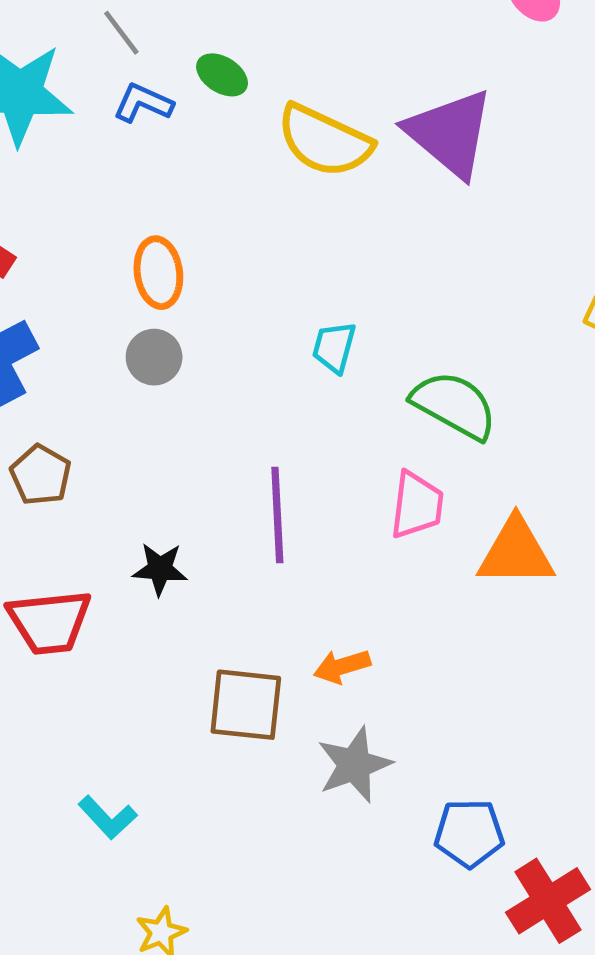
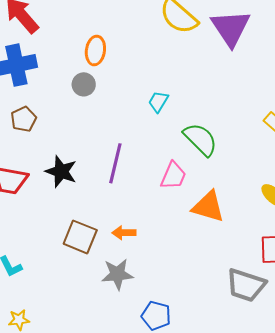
black star: (160, 569) -> (61, 172), size x1.4

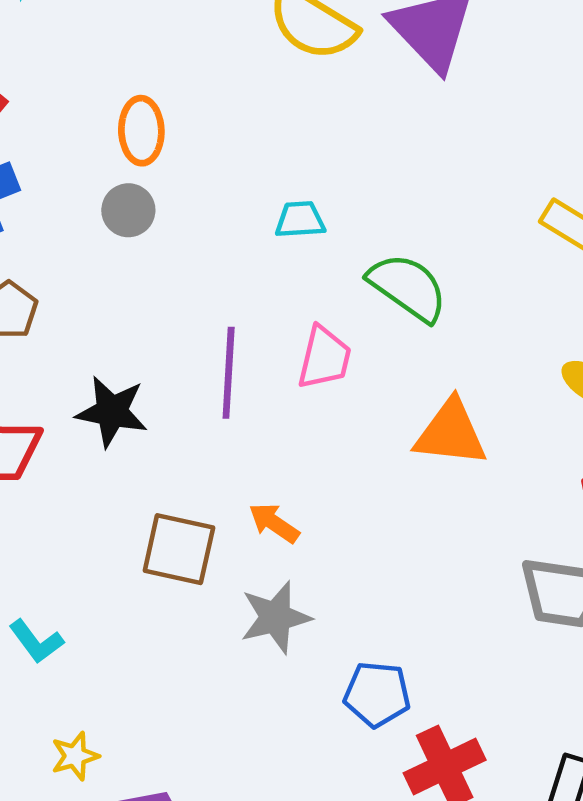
cyan trapezoid: (158, 102) -> (300, 220), turned 65
pink trapezoid: (173, 176) -> (324, 358), moved
orange arrow: (124, 233) -> (274, 523), turned 45

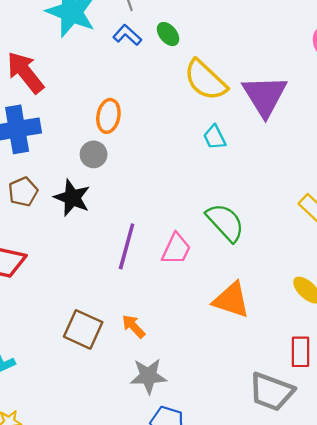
cyan trapezoid: (300, 220) -> (215, 137), moved, turned -125
black star: (112, 412) -> (72, 198), moved
gray star: (276, 617) -> (148, 376), moved

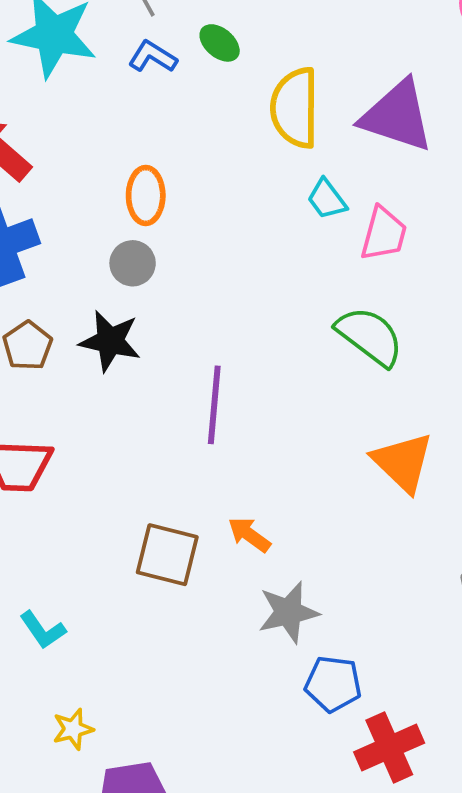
yellow semicircle: (205, 80) -> (295, 108), turned 57
purple triangle: (265, 96) -> (397, 116), turned -30
pink trapezoid: (176, 249) -> (384, 234), moved
orange triangle: (231, 300) -> (403, 462), turned 36

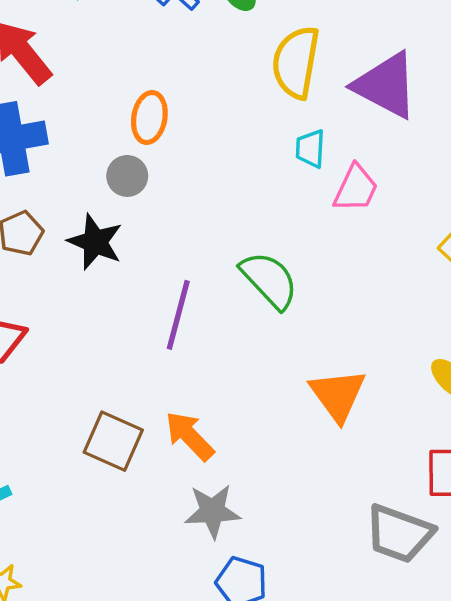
cyan trapezoid: (327, 199) -> (310, 149), turned 30
green semicircle: (370, 336) -> (269, 280), moved
orange arrow: (249, 535) -> (190, 436), size x1.4

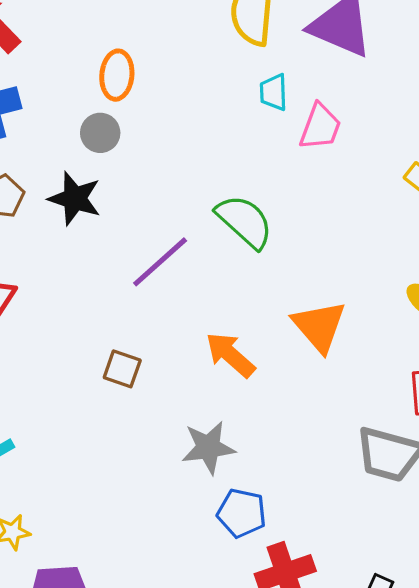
purple line: (178, 315) -> (160, 262), turned 38
orange arrow: (190, 436) -> (230, 355), moved
brown square: (113, 441) -> (122, 369), moved, size x0.7

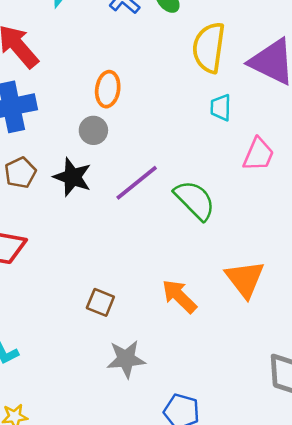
pink trapezoid: (320, 127) -> (258, 154), moved
purple line: (160, 262) -> (137, 183), moved
gray star: (208, 447) -> (126, 359), moved

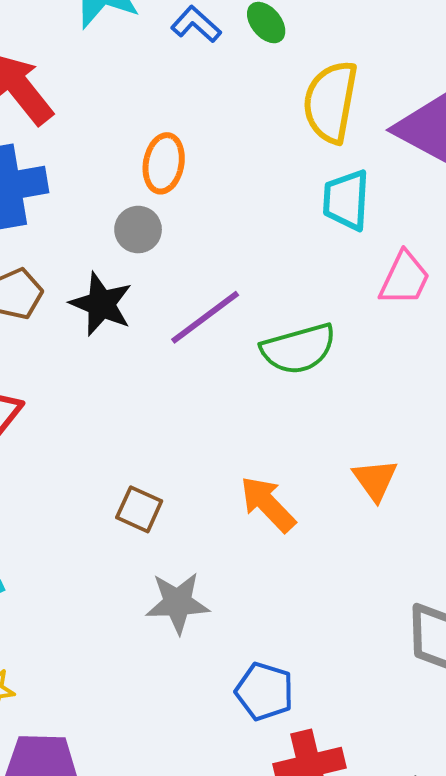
cyan trapezoid: (221, 108) -> (346, 200), size x1.4
green semicircle: (195, 200) -> (298, 349), turned 117
orange triangle: (245, 279) -> (375, 480), size x0.7

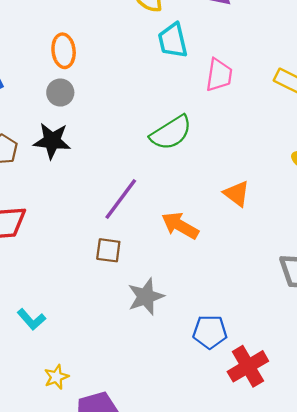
purple line: (205, 317) -> (121, 199), moved

